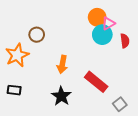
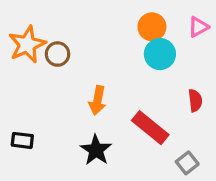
pink triangle: (108, 23) -> (198, 27), moved
red semicircle: (125, 41) -> (195, 100), moved
orange star: (17, 55) -> (27, 44), moved

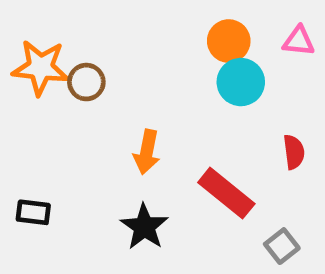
pink triangle: (198, 27) -> (299, 41), turned 35
orange star: (27, 44) -> (41, 68), turned 30

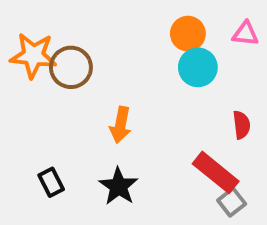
brown circle: (86, 82) -> (71, 67), size x1.4
red rectangle: (226, 193) -> (216, 172), moved
black rectangle: (33, 212) -> (51, 182), moved, turned 56

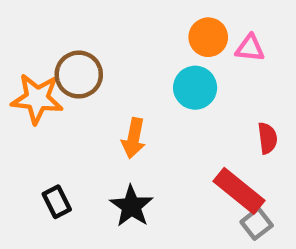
pink triangle: (245, 34) -> (250, 48), moved
orange star: (33, 55) -> (37, 99), moved
cyan circle: (198, 67) -> (195, 88), moved

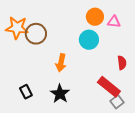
orange star: (37, 99) -> (17, 28), moved

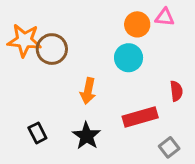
pink triangle: (114, 22) -> (165, 17), moved
red rectangle: (109, 87) -> (140, 117), moved, turned -55

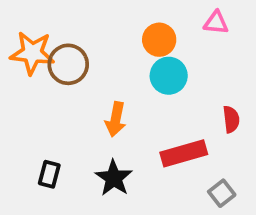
orange circle: (137, 24) -> (159, 40), moved
black rectangle: (37, 133) -> (49, 174), turned 42

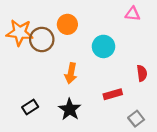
orange circle: (159, 40) -> (67, 24), moved
red rectangle: (184, 153) -> (113, 94), size x0.7
black rectangle: (49, 174) -> (30, 107), turned 42

